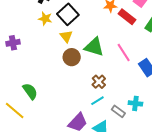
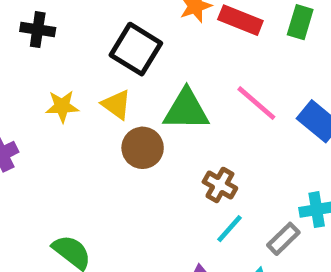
black square: (68, 14) -> (136, 49), moved
yellow star: (45, 19) -> (62, 106), moved
gray rectangle: (118, 111) -> (283, 239), turned -64

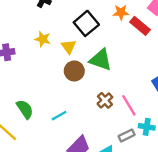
pink line: (256, 103) -> (129, 105), moved
cyan line: (229, 229) -> (59, 116), moved

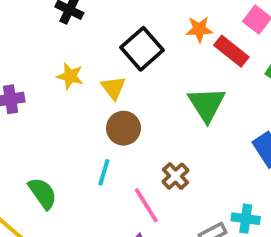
green triangle: (101, 60) -> (207, 104), moved, turned 40
pink line: (129, 105) -> (146, 205), moved
cyan line: (59, 116) -> (104, 172), moved, turned -42

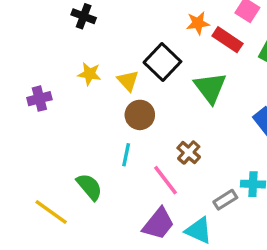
black square: (142, 49) -> (162, 62), moved
green semicircle: (43, 193) -> (89, 187), moved

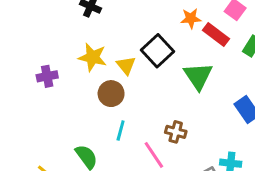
yellow star: (89, 74) -> (93, 57), size x1.4
brown circle: (140, 115) -> (111, 94), moved
brown cross: (189, 153) -> (176, 132), turned -30

